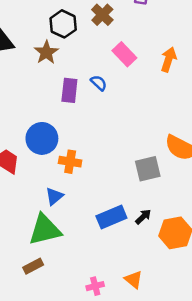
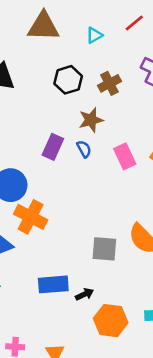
brown star: (46, 52) -> (91, 120), moved
pink rectangle: (124, 54) -> (125, 156), moved
orange cross: (70, 162) -> (31, 217), size x1.4

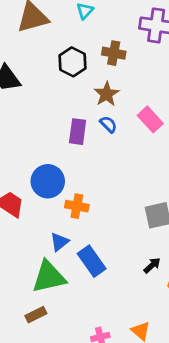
brown cross: (109, 83) -> (114, 53), turned -35
orange cross: (31, 217) -> (77, 206), size x0.7
blue rectangle: (53, 284) -> (92, 261), moved, turned 76

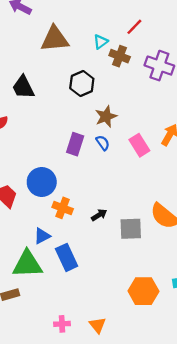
brown cross: (114, 53) -> (120, 56), moved
black arrow: (152, 265) -> (99, 215), moved

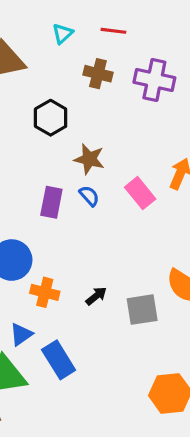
red line: (134, 27) -> (113, 31), turned 60
cyan triangle: (101, 42) -> (63, 34), moved
brown star: (106, 116) -> (89, 159), turned -30

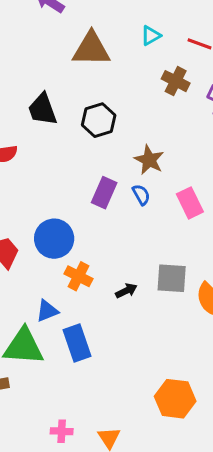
black hexagon: (51, 118) -> (99, 120), moved
gray square: (142, 310) -> (172, 278), moved

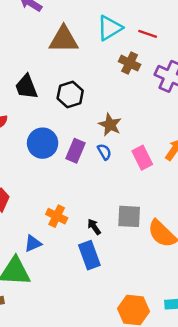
cyan triangle: (151, 36) -> (110, 28), size x1.6
blue circle: (54, 239) -> (43, 143), moved
black arrow: (126, 291) -> (94, 227), turned -98
blue rectangle: (77, 343) -> (89, 255), moved

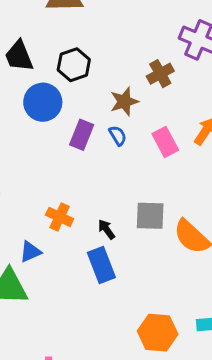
brown cross: (130, 63) -> (160, 74), moved, turned 36
brown star: (110, 125) -> (124, 102), turned 30
blue circle: (43, 143) -> (43, 102), moved

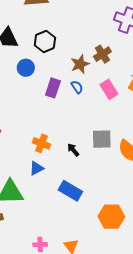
brown cross: (160, 74) -> (102, 54), moved
blue circle: (43, 102) -> (26, 68), size x0.7
blue triangle: (30, 252) -> (36, 168), moved
blue rectangle: (101, 265) -> (70, 191), moved, turned -35

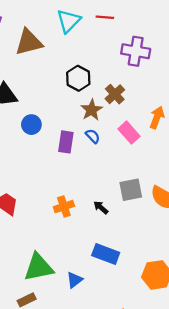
black hexagon: (45, 42) -> (78, 78), moved
orange cross: (41, 143) -> (64, 207), turned -30
blue triangle: (36, 168) -> (75, 280), moved

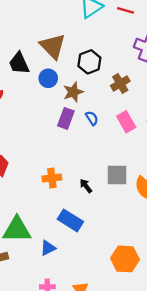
brown triangle: (29, 42) -> (53, 46), moved, turned 48
brown star: (92, 110) -> (73, 92), moved
blue circle: (31, 125) -> (48, 78), moved
blue rectangle: (106, 254) -> (70, 220), moved

